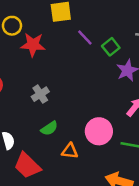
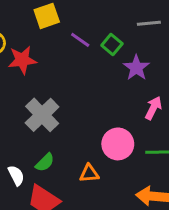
gray cross: (40, 94) -> (42, 115), size x1.6
green semicircle: (49, 128) -> (45, 162), moved

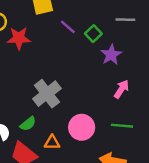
gray cross: (42, 115) -> (47, 94), moved
pink circle: (118, 144) -> (82, 127), moved
orange triangle: (89, 173) -> (52, 143), moved

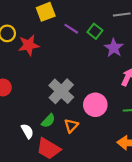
pink circle: (82, 127) -> (95, 105), moved
orange triangle: (52, 143) -> (71, 126), moved, turned -40

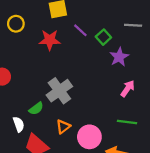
red star: (29, 45) -> (50, 40), moved
pink circle: (95, 105) -> (89, 137), moved
green semicircle: (48, 121) -> (36, 108), moved

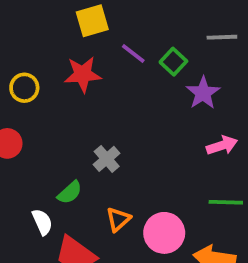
yellow circle: (16, 24) -> (24, 88), moved
pink arrow: (128, 89) -> (222, 145), turned 42
gray cross: (59, 91) -> (107, 159), size x0.6

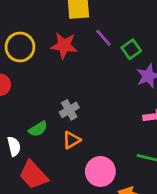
yellow circle: (24, 88) -> (20, 47), size x1.4
orange triangle: (118, 219) -> (71, 140), moved

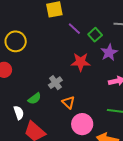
red star: (64, 46) -> (81, 62), moved
orange triangle: (71, 140) -> (68, 102), moved, turned -40

